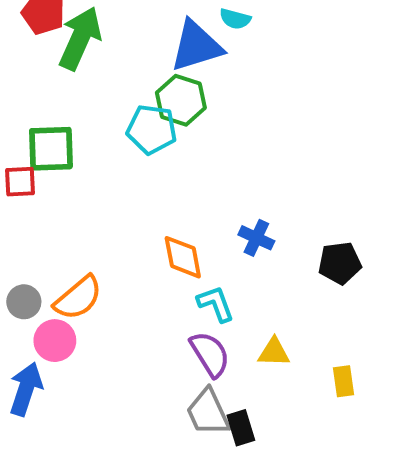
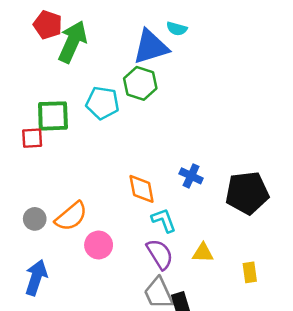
cyan pentagon: (152, 129) -> (102, 103), moved
black pentagon: (340, 263) -> (247, 193), size x1.5
pink circle: (55, 341) -> (99, 245), moved

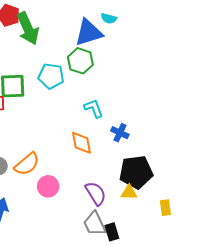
green arrow: (72, 42) -> (28, 28), turned 132
black pentagon: (247, 193) -> (136, 172), moved
cyan L-shape: (164, 220) -> (94, 108), moved

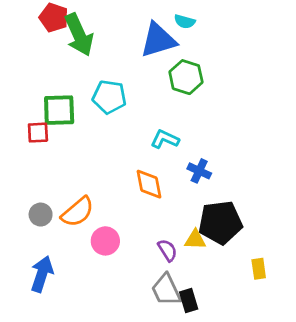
green hexagon: (80, 61) -> (186, 77), moved
cyan L-shape: (94, 108) -> (165, 139), turned -45
yellow triangle: (129, 192) -> (195, 240), moved
purple semicircle: (96, 193) -> (167, 250), size x0.7

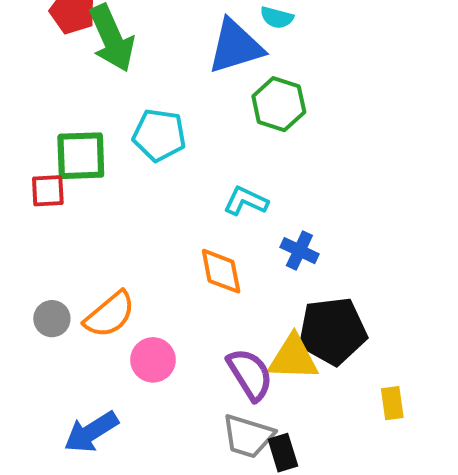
yellow triangle: (195, 240) -> (293, 358), size x1.5
purple semicircle: (167, 250) -> (250, 374), size x1.5
blue arrow: (42, 274) -> (91, 432), moved, turned -140
gray trapezoid: (166, 290) -> (248, 436), turned -48

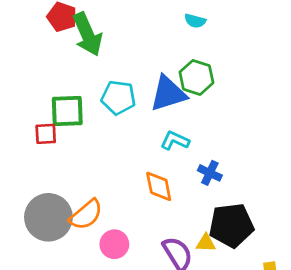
blue triangle: (235, 46) -> (168, 94), moved
gray circle: (52, 319) -> (48, 217), size x2.0
yellow triangle: (293, 358) -> (206, 243), size x0.6

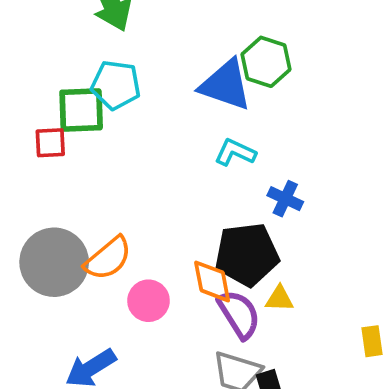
blue triangle: (168, 94) -> (226, 85), turned 36
cyan pentagon: (118, 98) -> (116, 85), moved
orange diamond: (159, 186) -> (212, 281), moved
black pentagon: (231, 225) -> (247, 254), moved

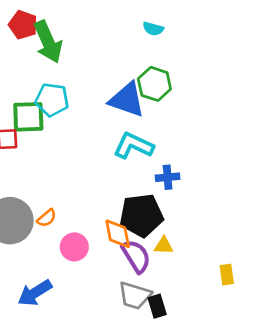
cyan L-shape: (235, 152) -> (133, 146), size x1.4
blue cross: (285, 199) -> (168, 177), turned -30
orange semicircle: (108, 258) -> (47, 218), size x0.6

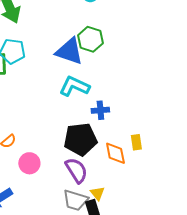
orange diamond: (118, 234) -> (115, 153), moved
yellow triangle: (164, 246) -> (97, 193), moved, turned 49
yellow rectangle: (227, 275) -> (136, 142), moved

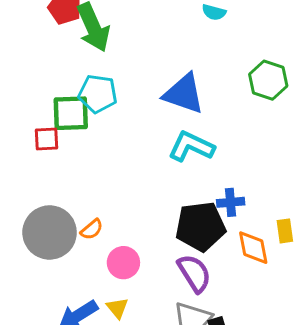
green hexagon: (90, 39) -> (268, 80), moved
blue cross: (100, 110) -> (231, 202), moved
yellow triangle: (97, 193) -> (117, 308), moved

